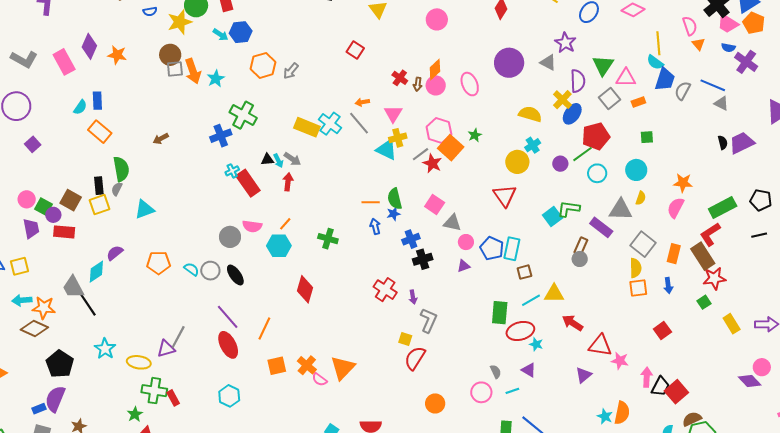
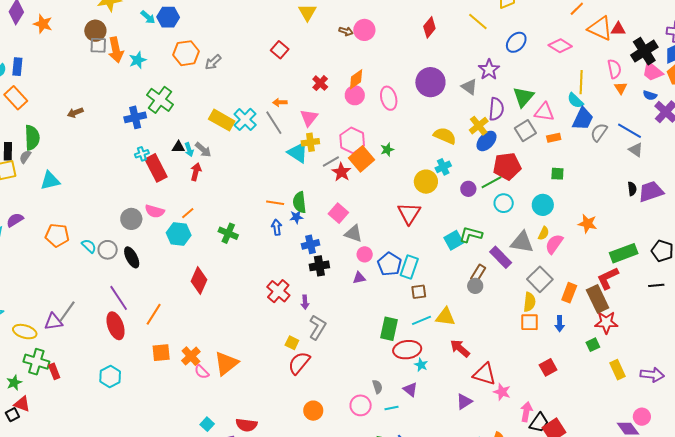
brown arrow: (418, 84) -> (346, 31), moved, turned -88
pink semicircle: (676, 208) -> (554, 244), moved

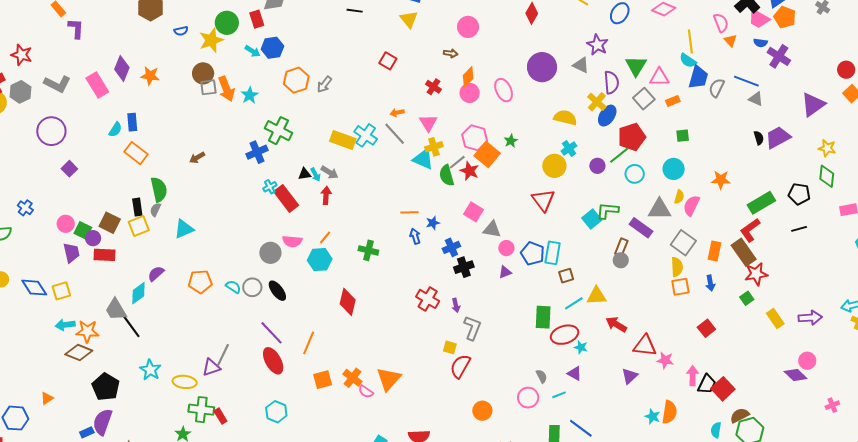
brown arrow: (346, 31) -> (451, 53), moved
green semicircle: (300, 202) -> (447, 175), moved

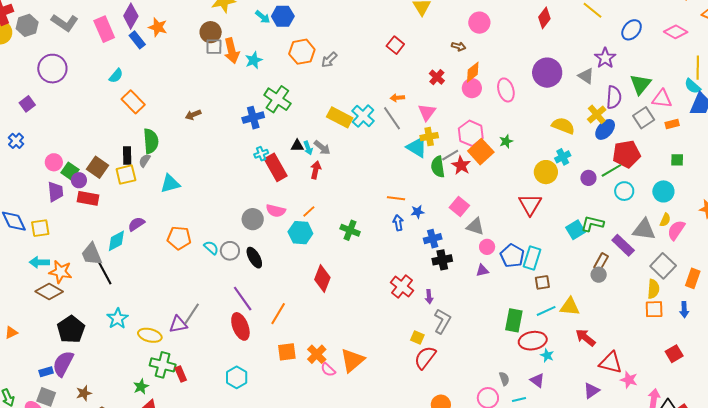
blue rectangle: (132, 122) -> (137, 40), moved, turned -42
purple square: (69, 169) -> (27, 104), moved

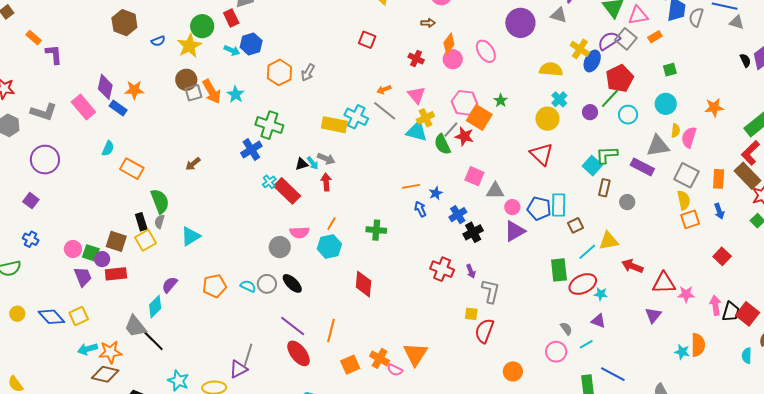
purple semicircle: (614, 97) -> (609, 41), moved, turned -110
brown rectangle: (601, 262) -> (604, 188), moved
purple triangle: (482, 270) -> (515, 231), size x1.6

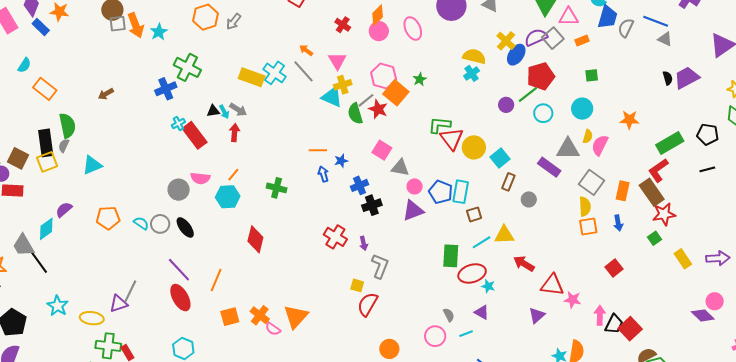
orange arrow: (384, 90) -> (306, 50), turned 48
cyan cross: (559, 99) -> (472, 73), moved
yellow circle: (547, 119) -> (474, 147), moved
green L-shape: (607, 155) -> (439, 125), moved
black rectangle: (141, 222) -> (46, 143), size x1.5

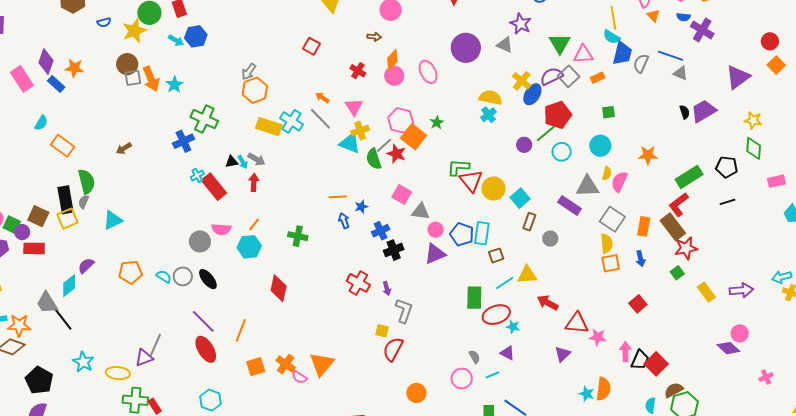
orange hexagon: (206, 17) -> (255, 90), moved

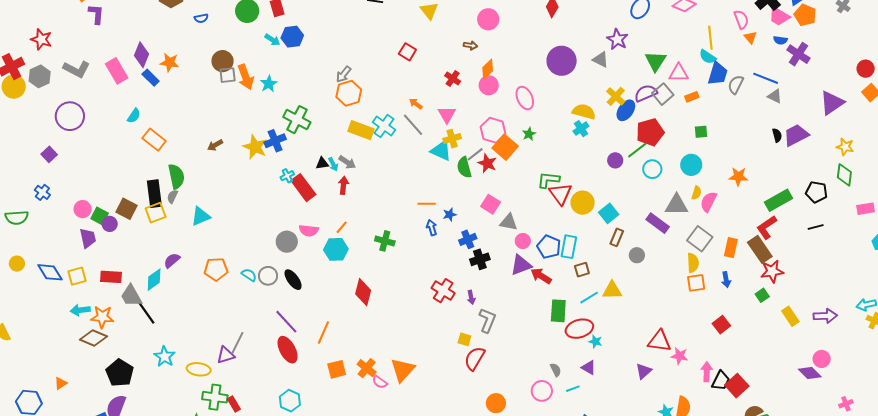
yellow star: (134, 31) -> (255, 147), moved, turned -30
pink ellipse: (428, 72) -> (525, 98), moved
red rectangle: (34, 248) -> (111, 277), moved
red arrow: (548, 303) -> (541, 276), moved

